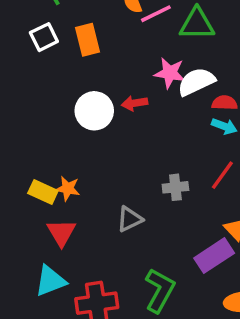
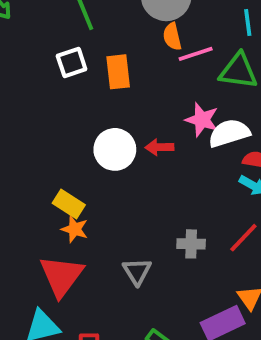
yellow rectangle: (43, 192) -> (69, 204), moved
gray triangle: (130, 219) -> (137, 271), turned -44
red triangle: (61, 233) -> (61, 276), size x1.4

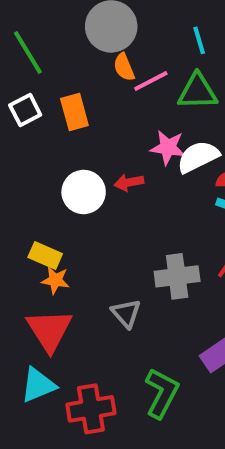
gray cross: (191, 244) -> (177, 276), size x1.5

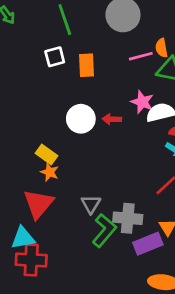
orange semicircle: (124, 67) -> (161, 48), moved
gray cross: (177, 276) -> (128, 218), moved
green L-shape: (162, 393) -> (104, 230), moved
red cross: (91, 409) -> (31, 260), moved

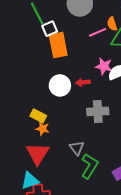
white square: (55, 57) -> (50, 29), moved
orange rectangle: (87, 65) -> (58, 45), size x1.4
gray cross: (128, 218) -> (98, 111), moved

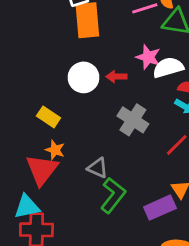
gray cross: (98, 111) -> (133, 120), turned 30
orange star: (43, 129) -> (55, 150), moved
gray triangle: (77, 148) -> (98, 168), turned -35

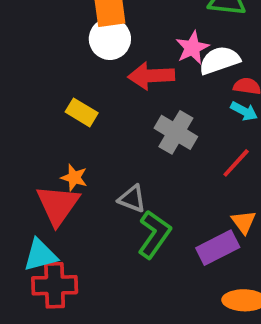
pink star: (148, 57) -> (192, 48), turned 30
white circle: (84, 77) -> (110, 39), moved
red arrow: (116, 77) -> (151, 76), size x1.6
yellow rectangle: (48, 117) -> (82, 112), moved

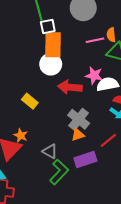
pink star: (192, 48) -> (94, 75), turned 30
orange triangle: (244, 222) -> (78, 135), moved, turned 40
purple rectangle: (218, 248) -> (85, 159), moved

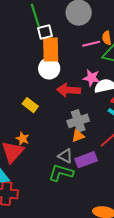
gray cross: (79, 119) -> (78, 121), turned 35
gray triangle: (50, 151) -> (65, 156), moved
green L-shape: (59, 172) -> (61, 173), turned -115

